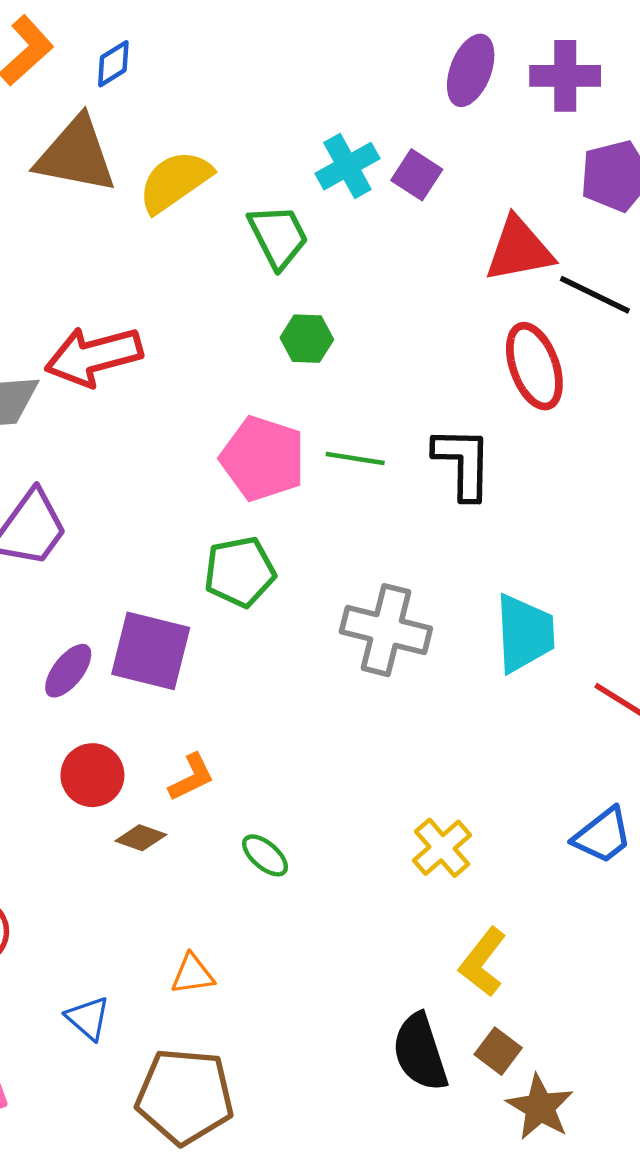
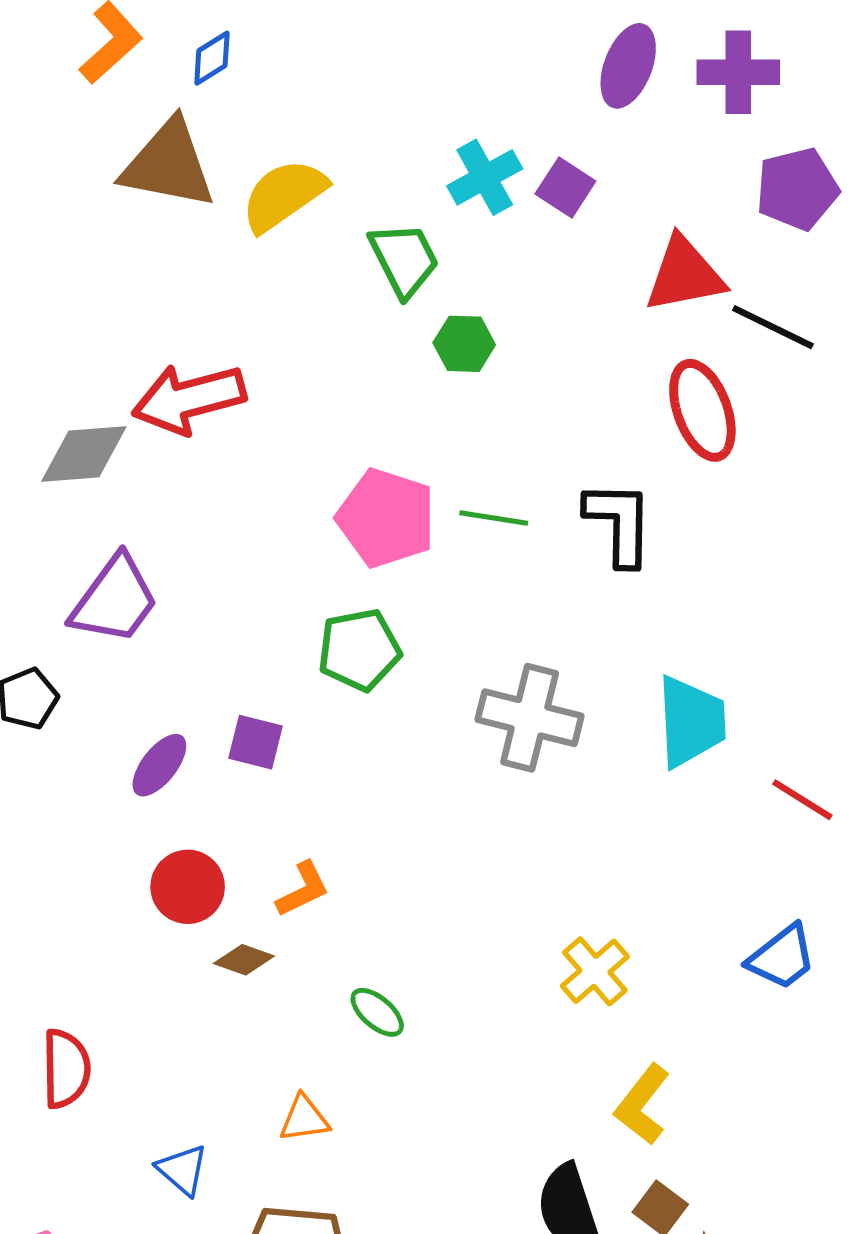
green hexagon: (307, 339) -> (464, 344), moved
purple square: (151, 651) -> (255, 742), size x0.6
green ellipse: (265, 855) -> (377, 1012), moved

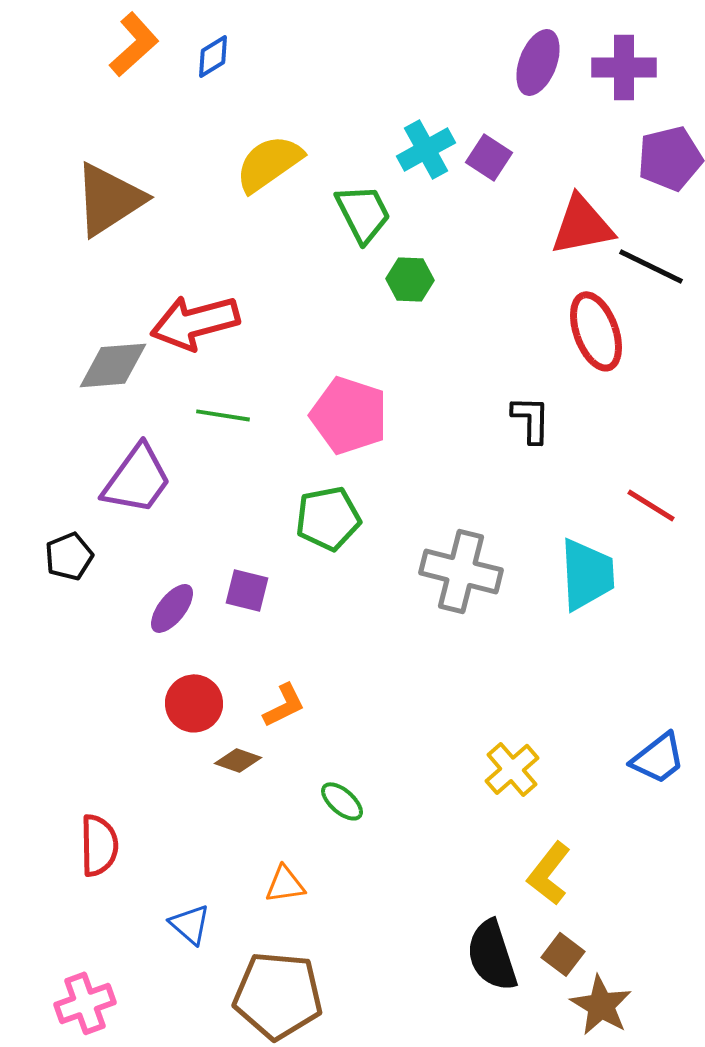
brown triangle: (168, 164) -> (109, 199), moved, turned -44
green line: (494, 518) -> (223, 415), moved
black L-shape: (619, 523) -> (531, 419), size x0.7
red line: (802, 800) -> (651, 505), moved

